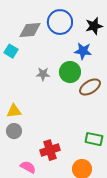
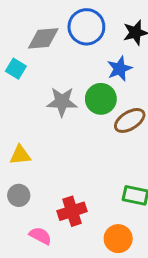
blue star: (83, 51) -> (120, 69), turned -30
gray star: (43, 74) -> (62, 102), size x1.5
gray circle: (14, 131) -> (19, 195), moved

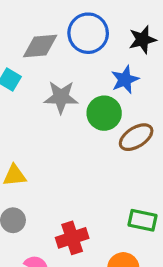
gray star: (62, 102) -> (61, 97), moved

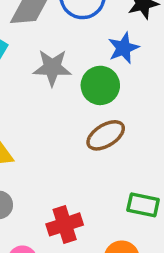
brown ellipse: (136, 137) -> (106, 135), moved

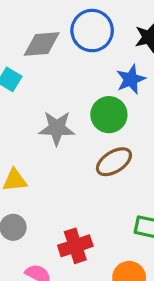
gray star: (52, 68) -> (57, 128), moved

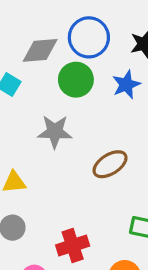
green circle: (109, 115) -> (76, 80), moved

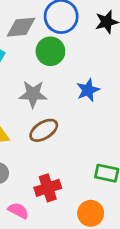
blue star: (126, 85) -> (88, 90), moved
brown ellipse: (110, 164) -> (44, 130), moved

